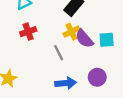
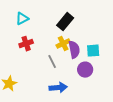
purple semicircle: (84, 39) -> (74, 50), turned -150
purple circle: (97, 77) -> (85, 70), moved

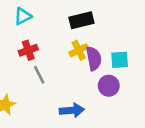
black rectangle: (65, 22) -> (81, 20), turned 36
gray line: (52, 62) -> (39, 75), moved

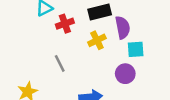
red cross: (28, 50) -> (65, 24), moved
purple semicircle: (94, 58) -> (123, 27), moved

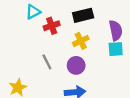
purple semicircle: (123, 27) -> (116, 30), moved
purple circle: (125, 74) -> (76, 65), moved

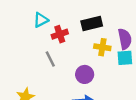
yellow cross: (81, 41) -> (102, 47), moved, turned 35
gray line: (47, 62) -> (50, 59), moved

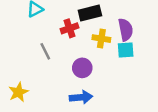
red cross: (60, 34) -> (69, 28), moved

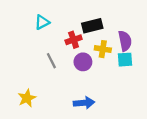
purple circle: (82, 68) -> (83, 62), moved

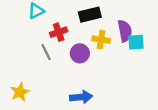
red cross: (74, 40) -> (59, 32), moved
cyan square: (125, 60) -> (136, 42), moved

